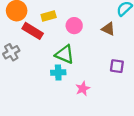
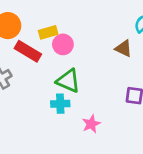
pink circle: (74, 26) -> (63, 44), moved

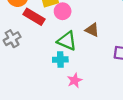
brown triangle: (124, 48) -> (92, 30), moved
pink star: (91, 124) -> (75, 80), moved

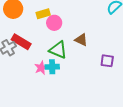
red rectangle: (34, 17) -> (21, 42), moved
pink star: (75, 80) -> (41, 68), moved

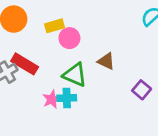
purple square: (107, 61) -> (142, 90), turned 32

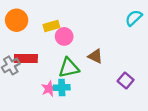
red rectangle: (25, 64) -> (26, 58), turned -30
green triangle: (75, 75) -> (69, 68), turned -35

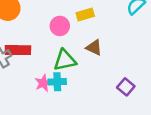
yellow rectangle: (51, 26) -> (85, 15), moved
purple square: (126, 81) -> (126, 87), moved

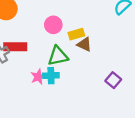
yellow rectangle: (85, 15) -> (76, 34), moved

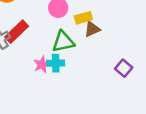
brown triangle: (84, 44) -> (92, 29), turned -49
red rectangle: (15, 47) -> (17, 32), turned -45

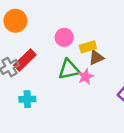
cyan cross: (56, 63) -> (27, 99), moved
pink star: (42, 64) -> (86, 77), moved

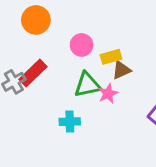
orange circle: (15, 21) -> (36, 20), moved
cyan cross: (27, 99) -> (70, 122), moved

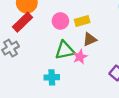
yellow rectangle: (111, 57) -> (82, 21), moved
red rectangle: (33, 73) -> (22, 22), moved

